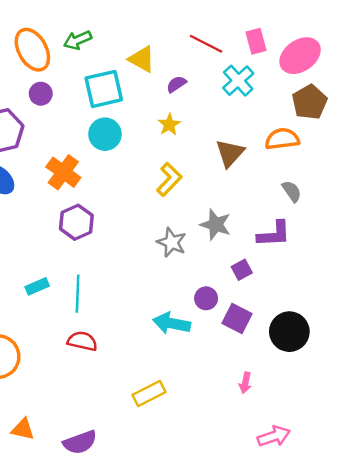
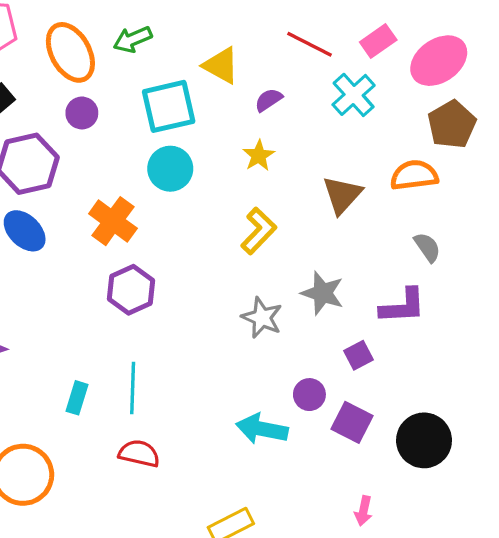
pink rectangle: (256, 41) -> (378, 41), turned 70
cyan rectangle: (37, 286) -> (77, 398), moved, turned -50

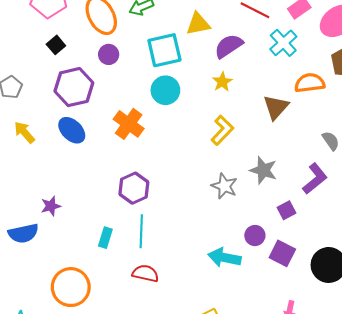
yellow triangle: (221, 66) -> (198, 24), turned -40
purple semicircle: (268, 100) -> (229, 46), size x1.6
orange semicircle: (414, 175) -> (310, 83), moved
purple hexagon: (131, 290) -> (134, 188), moved
purple L-shape: (403, 306) -> (315, 179), turned -36

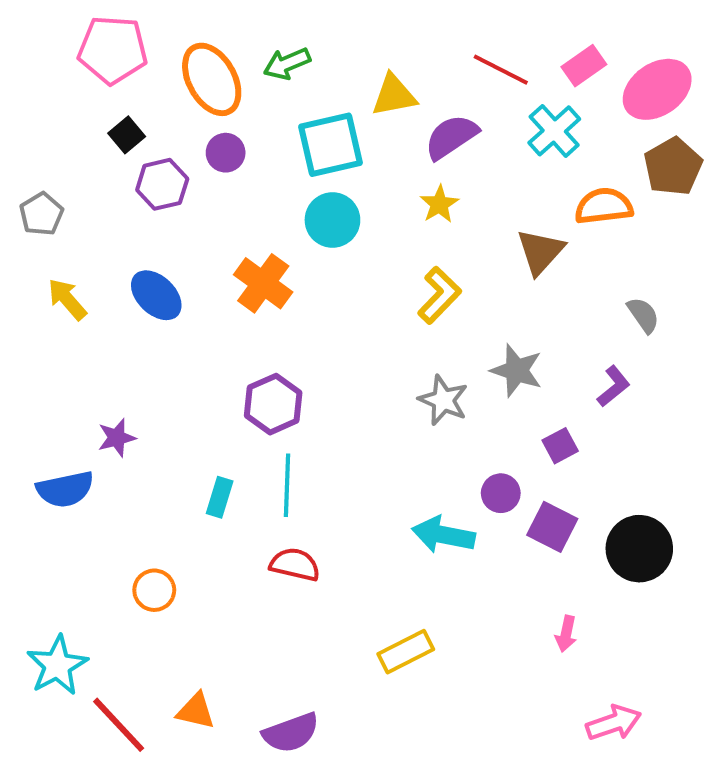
purple hexagon: (74, 87) -> (162, 184), moved, size x0.7
purple L-shape: (315, 179) -> (614, 386), size x0.7
orange circle: (71, 287) -> (154, 590), size x0.6

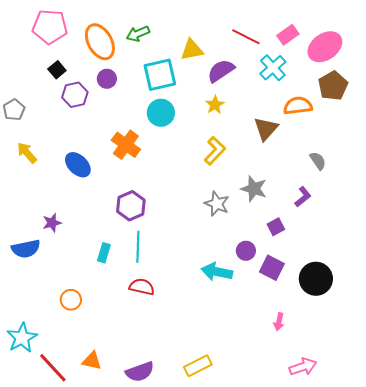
blue ellipse: (156, 295) -> (78, 165), moved
yellow rectangle: (406, 652) -> (198, 366), moved

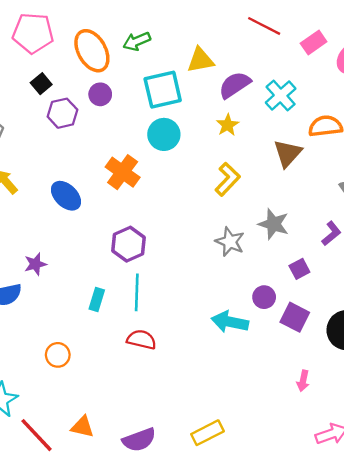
red line: (246, 37) -> (264, 26), moved
cyan cross: (273, 68) -> (281, 96), moved

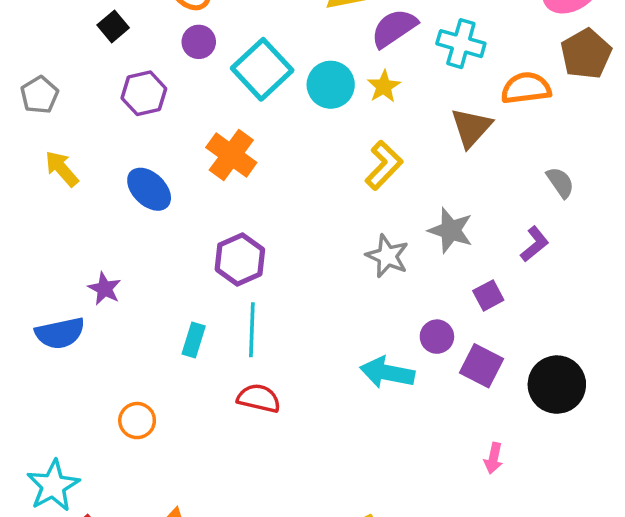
cyan square: (163, 90) -> (262, 69), moved, turned -30
cyan cross: (281, 96) -> (461, 44), turned -32
purple hexagon: (62, 113) -> (144, 93), moved
cyan circle: (164, 134) -> (331, 85), moved
purple star: (35, 264) -> (105, 289), turned -30

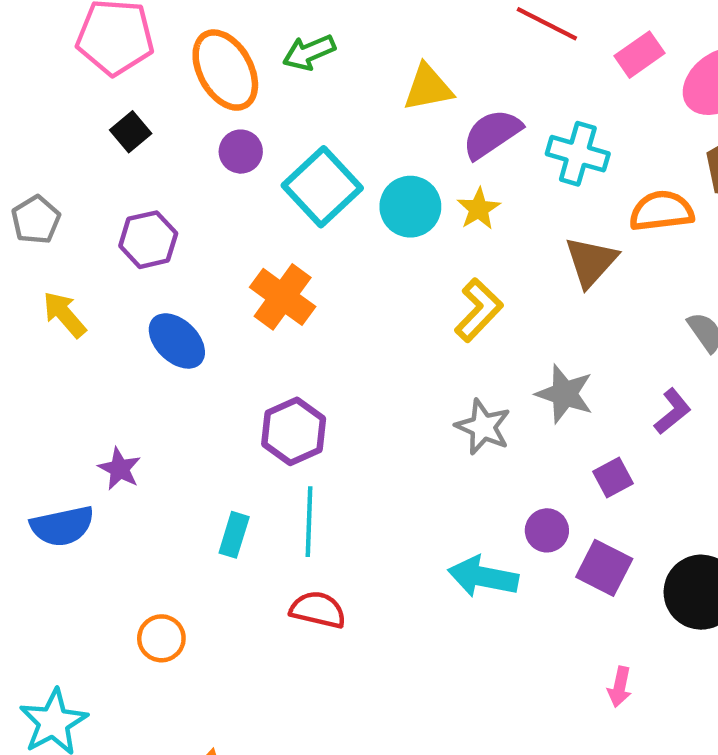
purple hexagon: (144, 93) -> (148, 240), moved

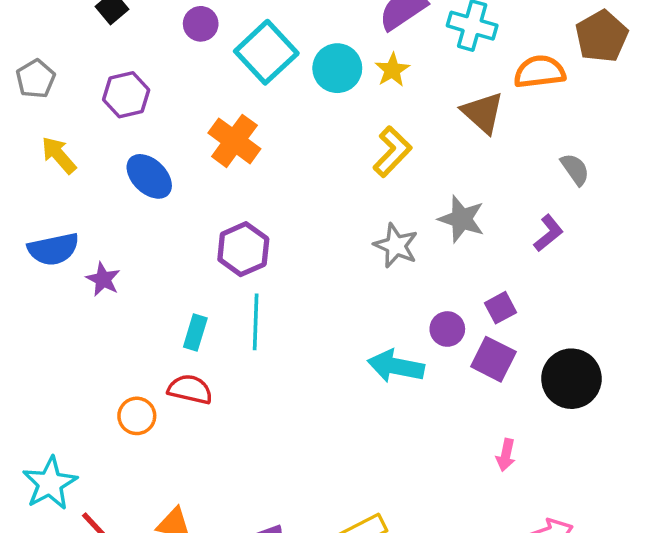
brown triangle: (591, 262) -> (483, 113), turned -30
purple square: (613, 478) -> (501, 308), moved
blue semicircle: (62, 526) -> (53, 249), moved
red semicircle: (318, 610) -> (190, 389), moved

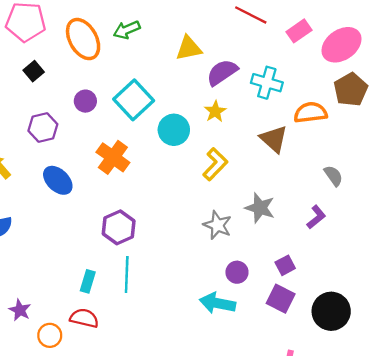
purple circle: (201, 24) -> (85, 101), moved
cyan circle: (337, 68) -> (174, 130), moved
purple star: (103, 279) -> (20, 310), moved
purple circle: (447, 329) -> (237, 272), moved

